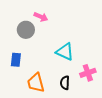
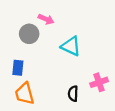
cyan triangle: (65, 52) -> (71, 46), moved
orange trapezoid: (36, 83) -> (25, 94), moved

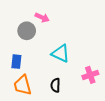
cyan triangle: (71, 46) -> (61, 53), moved
black semicircle: (73, 94) -> (55, 85), moved

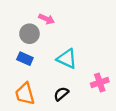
blue rectangle: (16, 62) -> (25, 59), moved, turned -72
black semicircle: (55, 85) -> (61, 94), turned 48

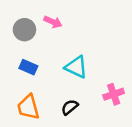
gray circle: (29, 34) -> (24, 30), moved

